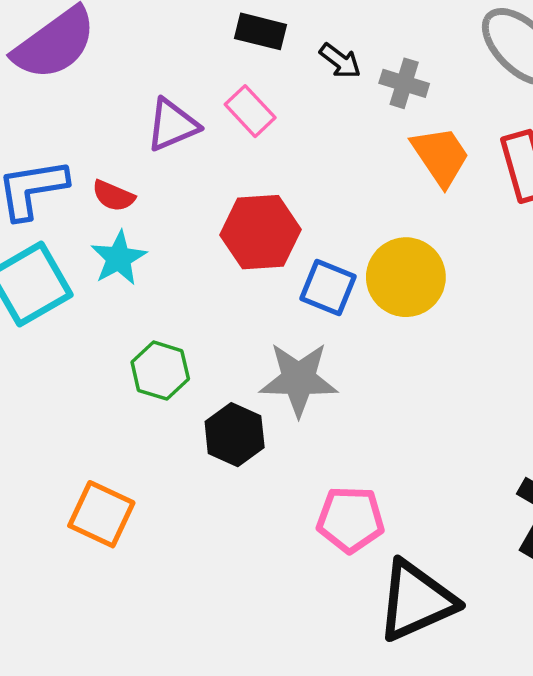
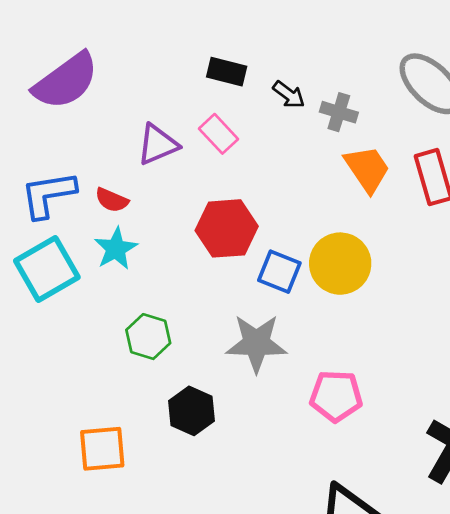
black hexagon: (235, 435) -> (191, 411), moved
orange square: (101, 514) -> (102, 449), turned -30
pink pentagon: (350, 519) -> (336, 396), moved

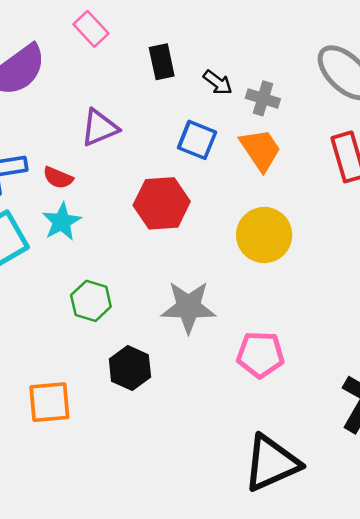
black rectangle: (227, 72) -> (162, 62), turned 64
pink rectangle: (219, 134) -> (91, 29), moved
orange trapezoid: (367, 169) -> (260, 150), moved
blue square: (279, 272) -> (197, 140), moved

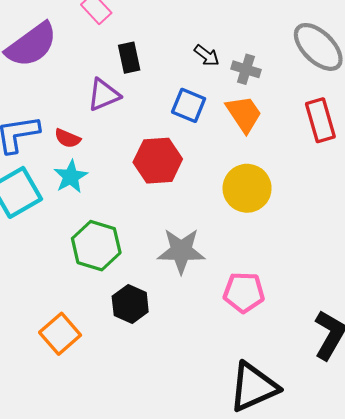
black rectangle: (162, 62) -> (129, 58), moved
green hexagon: (91, 301) -> (96, 246), size x1.4
orange square: (49, 402) -> (60, 334), turned -36

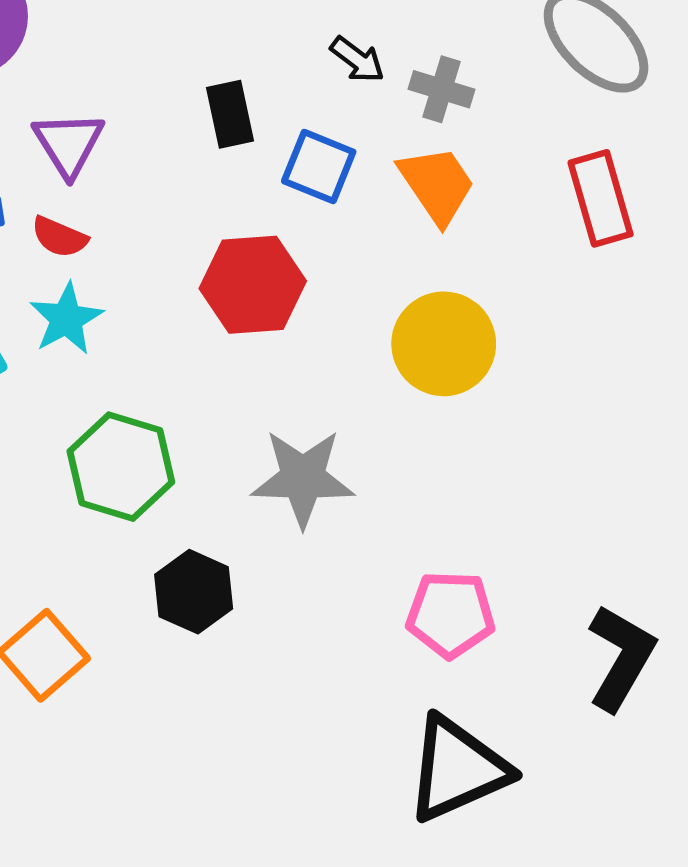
black rectangle: (129, 58) -> (230, 114), moved
purple triangle: (104, 95) -> (69, 144), moved, turned -39
pink pentagon: (244, 292) -> (451, 614), moved

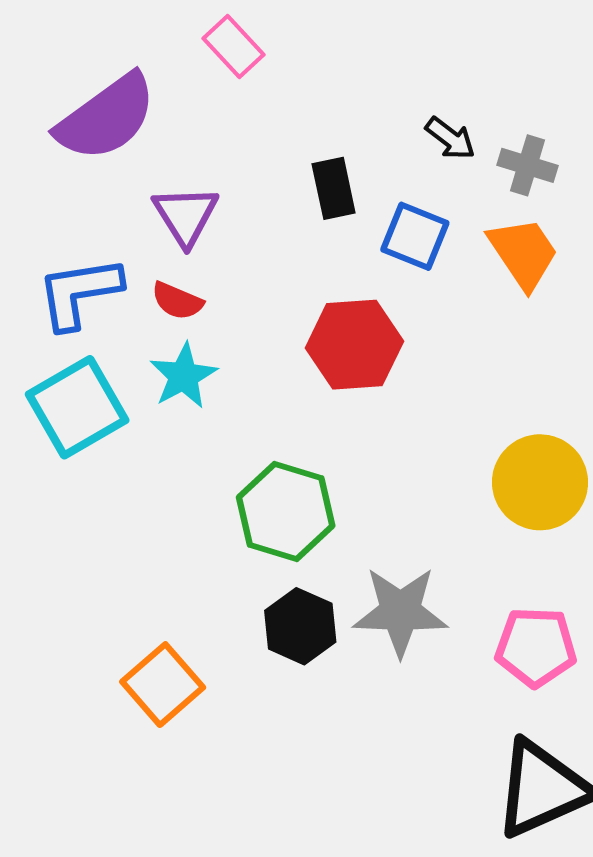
yellow circle: (444, 344) -> (540, 482), moved
green hexagon: (121, 467) -> (286, 512), moved
gray star: (303, 478) -> (400, 612), moved

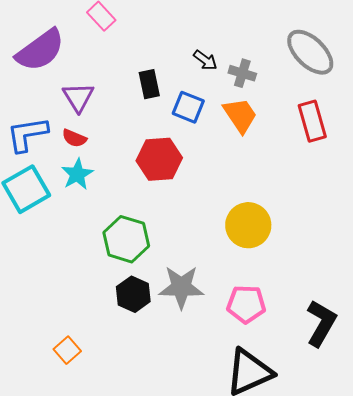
orange square: (163, 685) -> (67, 350), moved, size x0.7

